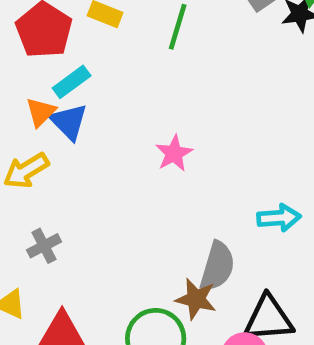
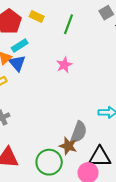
pink star: (174, 153) -> (64, 65), moved

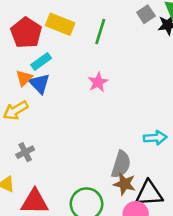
yellow rectangle: (37, 16) -> (60, 24), size x1.5
brown star: (68, 146) -> (125, 184), moved

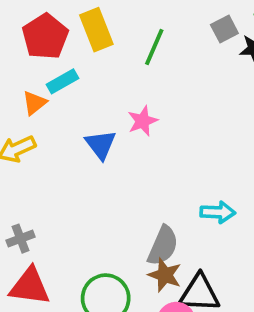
yellow rectangle: (60, 24) -> (96, 30), turned 40
blue triangle: (39, 84) -> (101, 145), moved
gray cross: (25, 152) -> (20, 239), moved

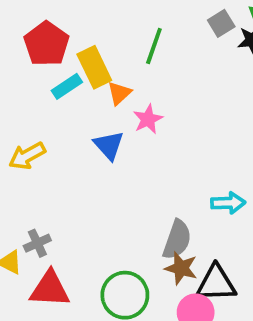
yellow rectangle: (96, 30) -> (94, 67), moved
orange triangle: (34, 103) -> (119, 93), moved

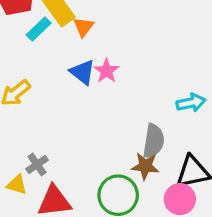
pink star: (148, 119) -> (107, 71), moved
brown star: (181, 268) -> (145, 166), moved

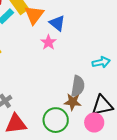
orange triangle: (84, 27) -> (34, 15), size x1.5
blue triangle: (82, 72) -> (57, 23), moved

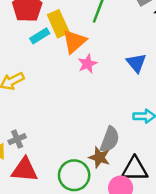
blue triangle: (57, 23) -> (136, 63), moved
pink star: (48, 42) -> (87, 64), moved

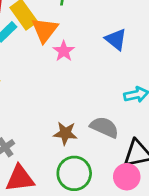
gray semicircle: (110, 140) -> (104, 127), turned -75
brown star: (99, 157) -> (65, 133), moved

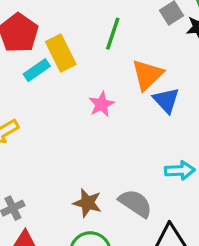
orange triangle: (45, 30) -> (147, 75), moved

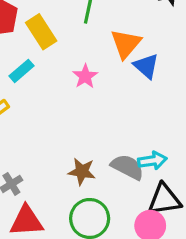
cyan rectangle: (37, 70) -> (22, 71), moved
cyan arrow: (180, 170) -> (152, 161), moved

